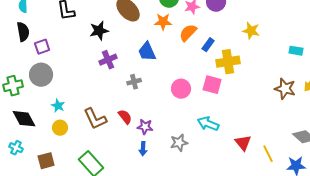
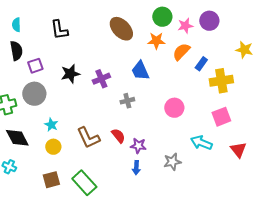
black star: (99, 31) -> (70, 74), moved
pink square: (212, 85) -> (221, 117), moved, turned -36
red triangle: (243, 143) -> (238, 150), moved
brown square: (46, 161) -> (51, 180), moved

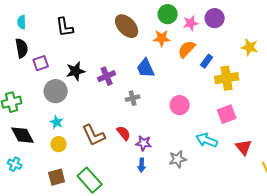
gray circle: (34, 94) -> (56, 91), moved

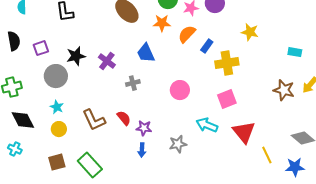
black semicircle: (22, 48) -> (14, 41), moved
purple cross: (107, 76) -> (107, 61), turned -30
red triangle: (244, 147) -> (244, 132), size x1.4

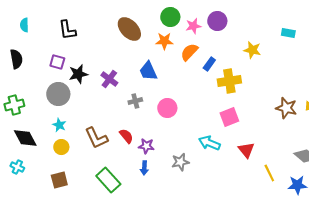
purple square: (41, 48) -> (57, 62), moved, turned 35
cyan rectangle: (295, 52) -> (288, 33), moved
pink circle: (180, 90) -> (167, 108), moved
red triangle: (244, 132) -> (246, 150), size x0.7
green rectangle: (90, 165) -> (108, 180), moved

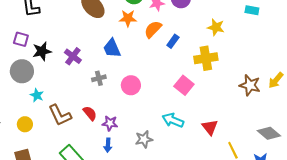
yellow cross: (229, 81) -> (206, 58), moved
pink square: (229, 117) -> (184, 85), moved, turned -30
cyan star: (59, 125) -> (37, 95), moved

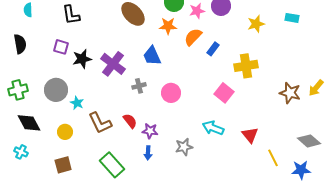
yellow star: (216, 27) -> (256, 24), moved, turned -30
purple cross: (73, 56) -> (113, 64), size x1.4
gray circle: (22, 71) -> (56, 90), moved

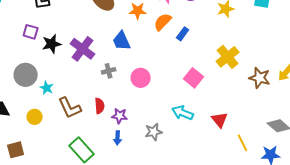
yellow cross: (246, 66) -> (228, 57), moved, turned -30
red semicircle: (130, 121) -> (100, 106), turned 35
brown square: (63, 165) -> (16, 150), moved

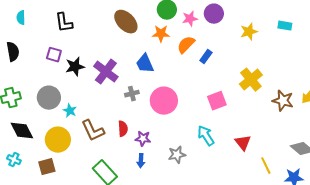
pink circle: (141, 78) -> (164, 101), size x1.4
pink square: (194, 78) -> (217, 101), turned 30
cyan arrow: (183, 113) -> (206, 136), turned 35
yellow circle: (35, 117) -> (58, 140), size x1.6
brown square: (16, 150) -> (47, 167), moved

